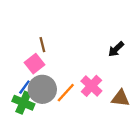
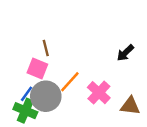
pink square: (35, 64) -> (37, 68), turned -30
orange line: (66, 93) -> (70, 82), moved

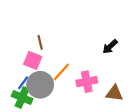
pink cross: (99, 93) -> (87, 82), turned 36

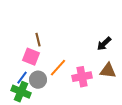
gray circle: (40, 85) -> (38, 80), size x0.7
brown triangle: (114, 93) -> (108, 71), moved

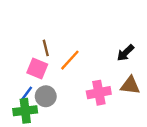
orange line: (58, 68) -> (70, 60), moved
green cross: (21, 92) -> (25, 111), turned -30

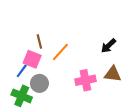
blue line: (26, 94) -> (22, 71), moved
green cross: (25, 111) -> (22, 96), turned 30

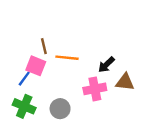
black arrow: (108, 46) -> (106, 65), moved
orange line: (60, 52) -> (67, 58), turned 54
gray circle: (39, 83) -> (60, 109), moved

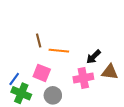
pink square: (36, 66) -> (42, 73), moved
blue line: (24, 79) -> (14, 79), moved

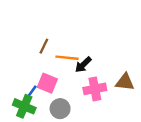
brown line: (39, 40) -> (44, 46), turned 40
black arrow: (94, 57) -> (83, 65), moved
blue line: (14, 79) -> (31, 92), moved

